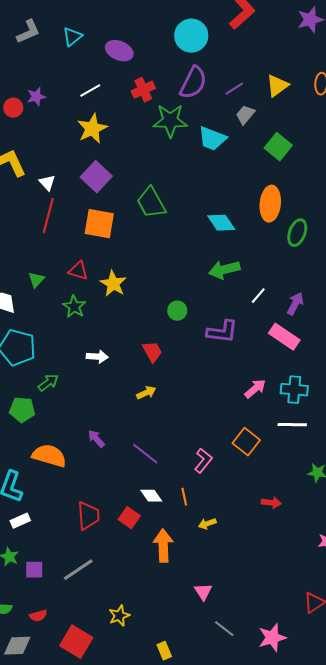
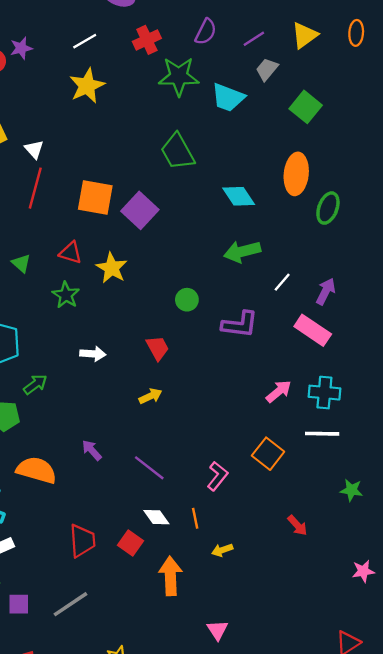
purple semicircle: (193, 83) -> (206, 32), size x0.7
purple square: (96, 177) -> (140, 210), moved
green trapezoid: (151, 203) -> (178, 152), moved
green triangle: (36, 280) -> (21, 263), turned -30
red arrow: (271, 503) -> (297, 525), turned 42

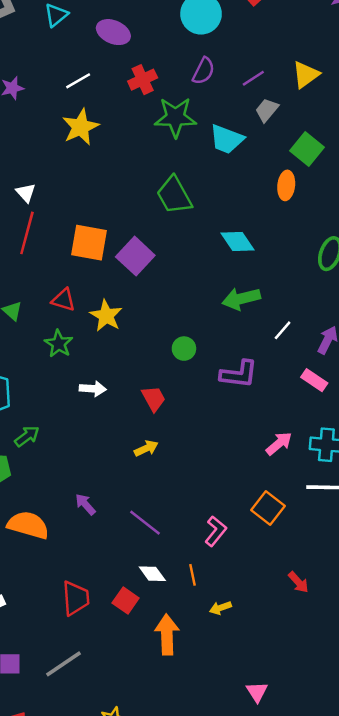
orange ellipse: (296, 174) -> (286, 185), moved, size x0.7
pink rectangle: (313, 330) -> (314, 380), size x0.7
white arrow: (93, 354) -> (93, 389), moved
pink triangle: (217, 630) -> (257, 692), moved

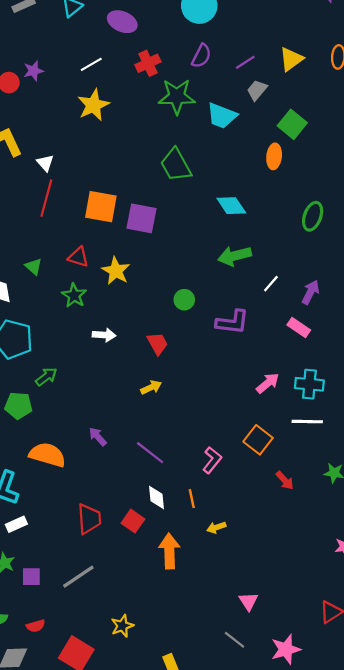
purple square: (135, 256) -> (141, 218), turned -32
white diamond: (152, 574) -> (156, 498), turned 30
red arrow: (298, 582) -> (285, 480), moved

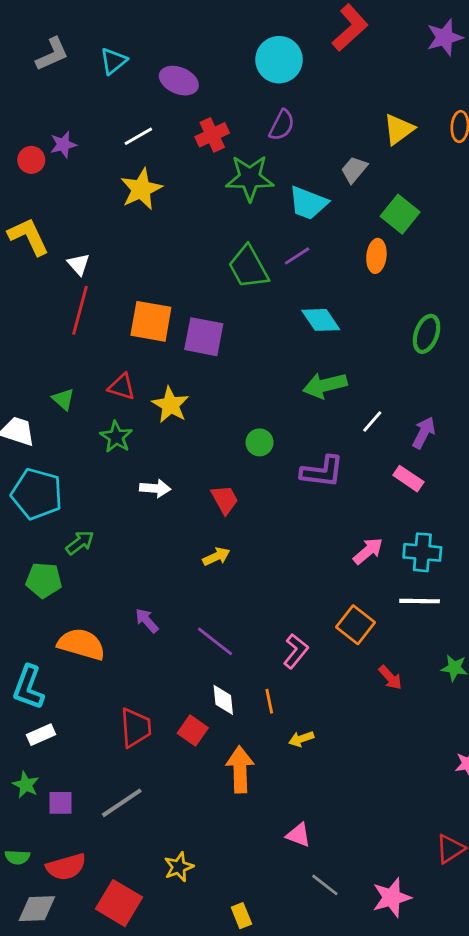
purple line: (245, 62) -> (297, 256), moved
pink triangle: (248, 601) -> (298, 835), moved, turned -36
red semicircle: (36, 626) -> (66, 867), size x1.6

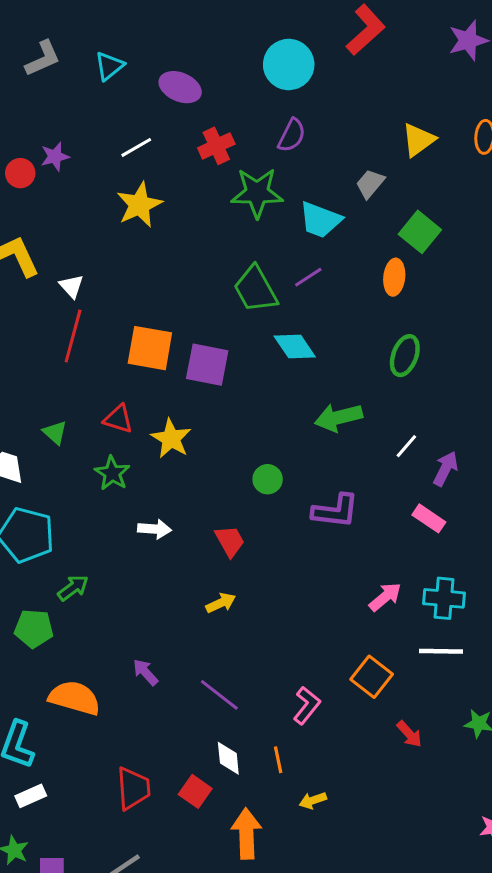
cyan diamond: (321, 320) -> (295, 347), moved
green ellipse: (427, 334) -> (405, 356), moved
white line: (372, 422) -> (406, 446), moved

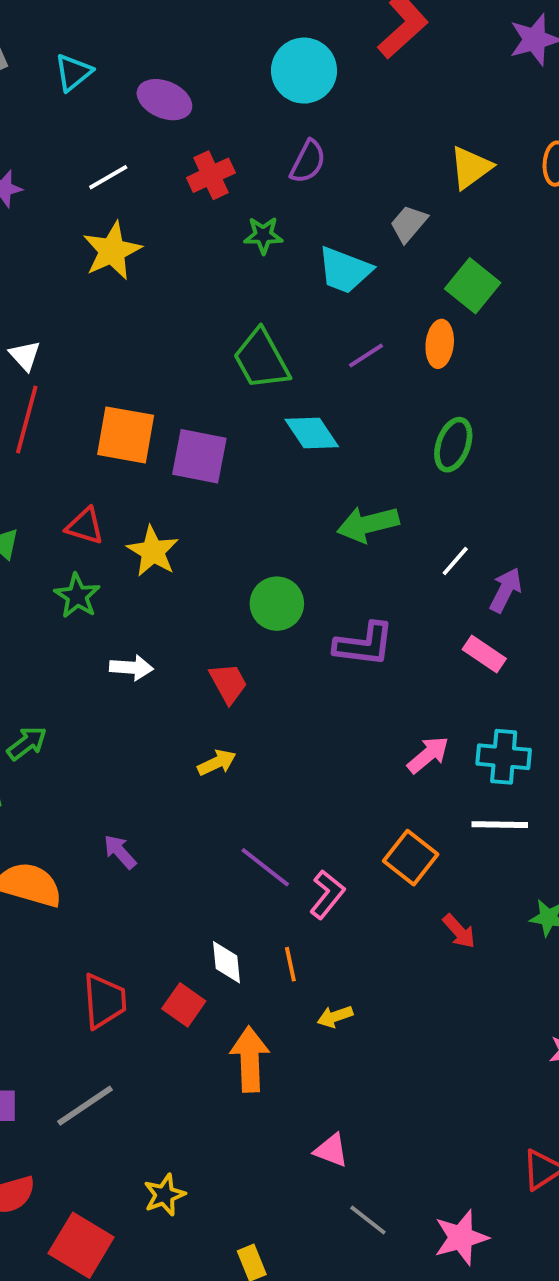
green star: (257, 193) -> (263, 235), size x0.6
purple line: (308, 277) -> (366, 356), moved
green circle: (268, 479) -> (277, 604), size x1.4
purple line: (219, 695) -> (265, 867), moved

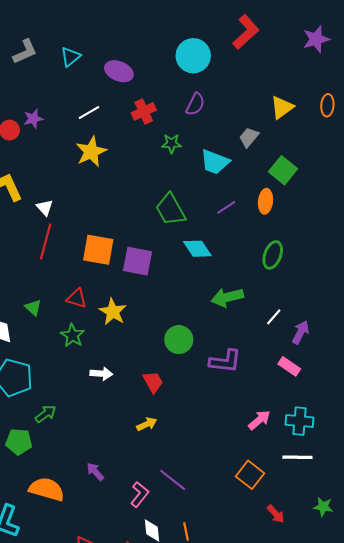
pink L-shape: (327, 894) -> (140, 494), moved

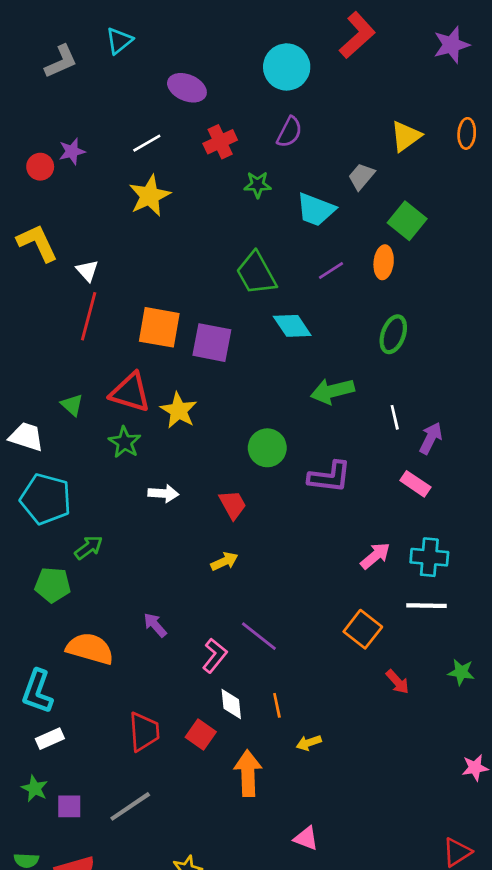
cyan triangle: (70, 57) -> (119, 41), moved
red triangle: (77, 298) -> (130, 392), size x1.5
white line: (274, 317) -> (395, 417), turned -54

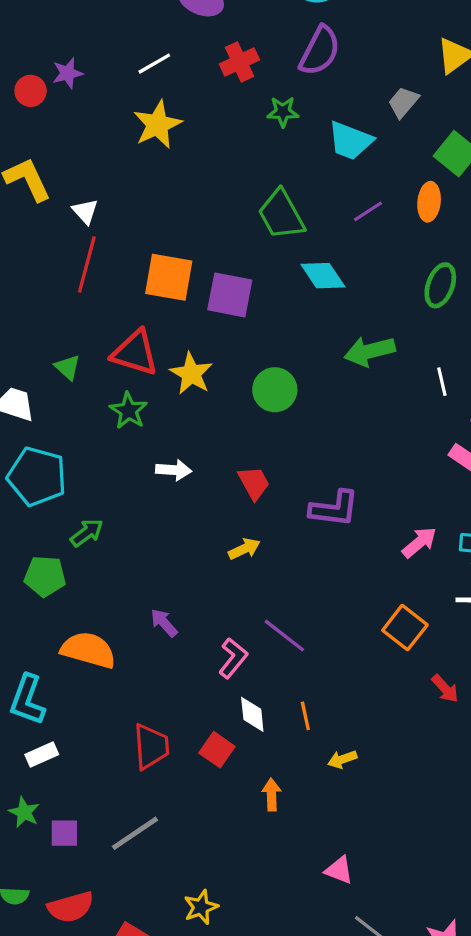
purple semicircle: (289, 132) -> (320, 51), size x1.4
green circle: (267, 448) -> (275, 390), moved
purple L-shape: (330, 477) -> (334, 509), moved
orange arrow: (248, 773) -> (272, 795), size x0.6

